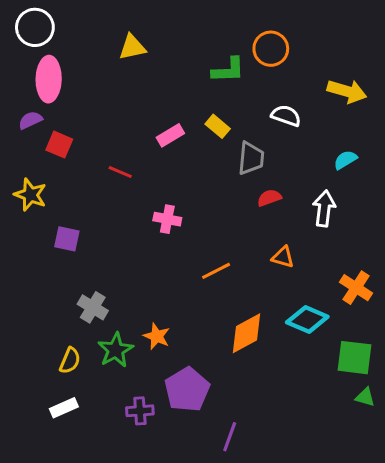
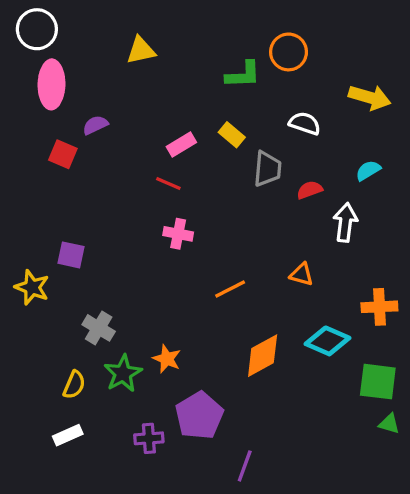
purple semicircle: (30, 120) -> (95, 125), moved
red line: (120, 172) -> (168, 183), moved
yellow star: (30, 195) -> (32, 287), moved
red semicircle: (269, 198) -> (310, 190), moved
orange cross: (356, 288) -> (379, 307), turned -36

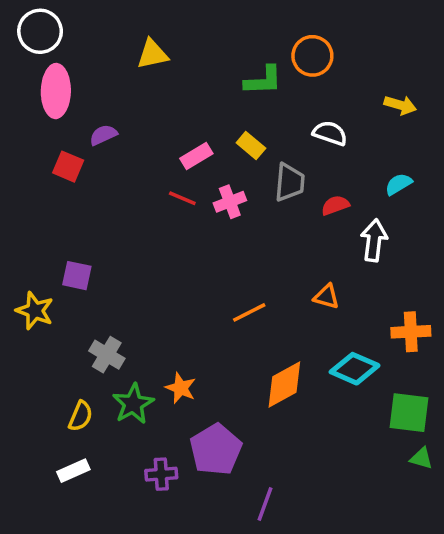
yellow arrow: (370, 97) -> (400, 105), size x0.7
pink cross: (178, 234) -> (230, 202), moved, turned -32

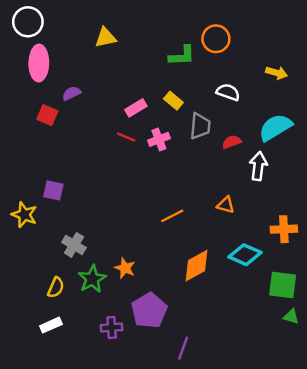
cyan semicircle: (399, 184) -> (275, 127), size x1.8

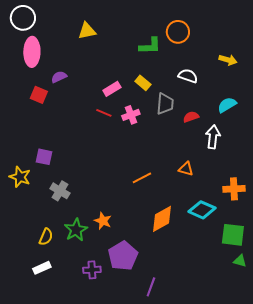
cyan semicircle: (275, 127) -> (227, 105), size x0.7
gray cross: (74, 245) -> (60, 191), moved

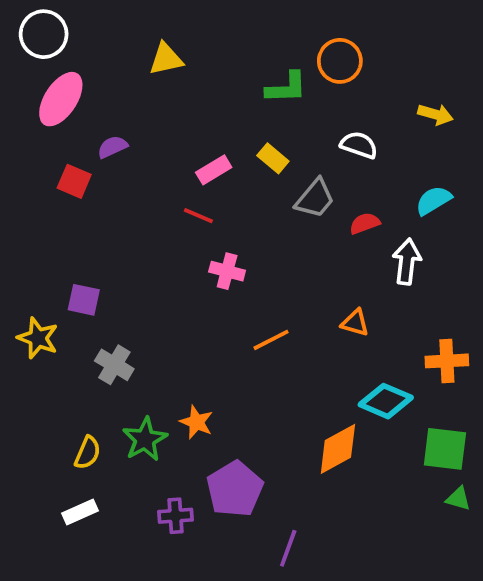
pink ellipse: (32, 52) -> (61, 99), turned 32
gray trapezoid: (165, 104) -> (315, 198), turned 35
pink cross: (131, 115) -> (227, 271), moved, turned 36
orange diamond: (162, 219) -> (338, 449), moved

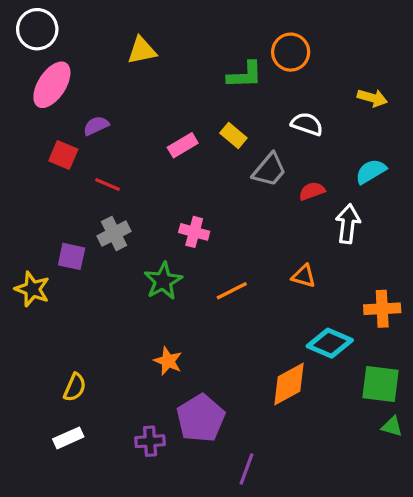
red line: (198, 216) -> (108, 185), moved
gray cross: (114, 365) -> (114, 234), moved, turned 32
green star: (145, 439) -> (163, 281), moved

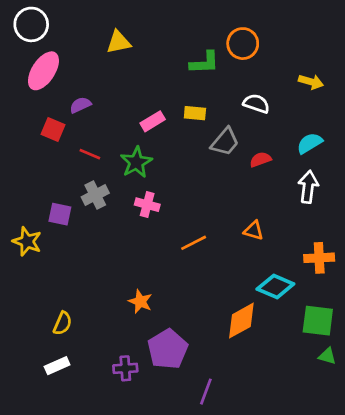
yellow rectangle: (233, 135) -> (195, 113), turned -35
white arrow: (348, 224) -> (308, 187), moved
pink cross: (194, 232) -> (147, 205), moved
green star: (163, 281) -> (136, 162), moved

